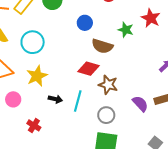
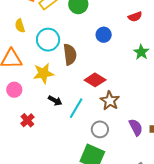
brown semicircle: (102, 46) -> (70, 54), moved, turned -130

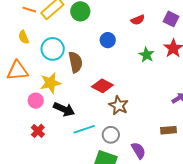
pink circle: (14, 90) -> (36, 101), moved
black arrow: (55, 101) -> (64, 109), size x1.5
cyan line: (76, 108) -> (84, 129), moved, turned 45
purple semicircle: (136, 127) -> (138, 150), moved

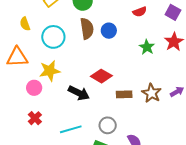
brown semicircle: (75, 62) -> (87, 29), moved
brown star: (119, 105) -> (152, 93), moved
black arrow: (64, 109) -> (79, 93), moved
cyan line: (84, 129) -> (71, 129), moved
brown rectangle: (169, 130) -> (124, 94), moved

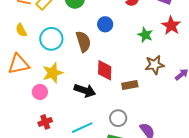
brown semicircle: (87, 29) -> (83, 42), moved
red diamond: (101, 76) -> (105, 70), turned 70
brown star: (152, 93) -> (155, 65), moved, turned -30
red cross: (35, 118) -> (45, 122), turned 32

